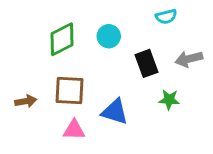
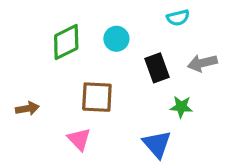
brown square: (69, 91) -> (97, 97), moved
blue triangle: (115, 112) -> (157, 144), moved, turned 32
pink triangle: (74, 130) -> (79, 139), turned 45

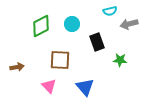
gray arrow: (202, 63) -> (129, 24), moved
green star: (181, 107) -> (120, 60), moved
blue triangle: (157, 144) -> (85, 87), moved

